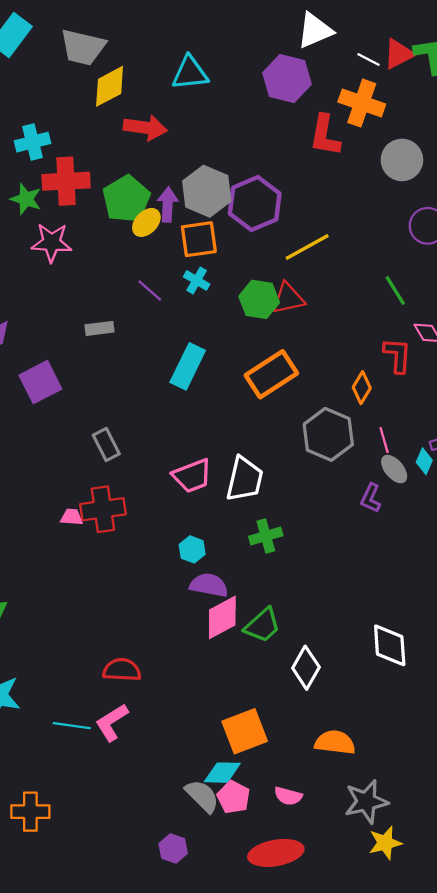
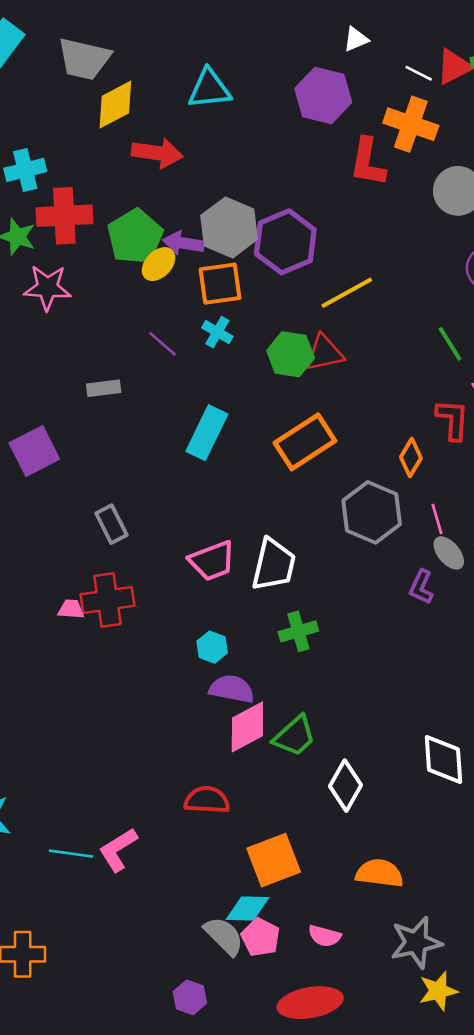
white triangle: (315, 31) -> (356, 39), size x0.6
purple arrow: (168, 205) -> (183, 243), turned -84
red semicircle: (122, 670) -> (207, 800), moved

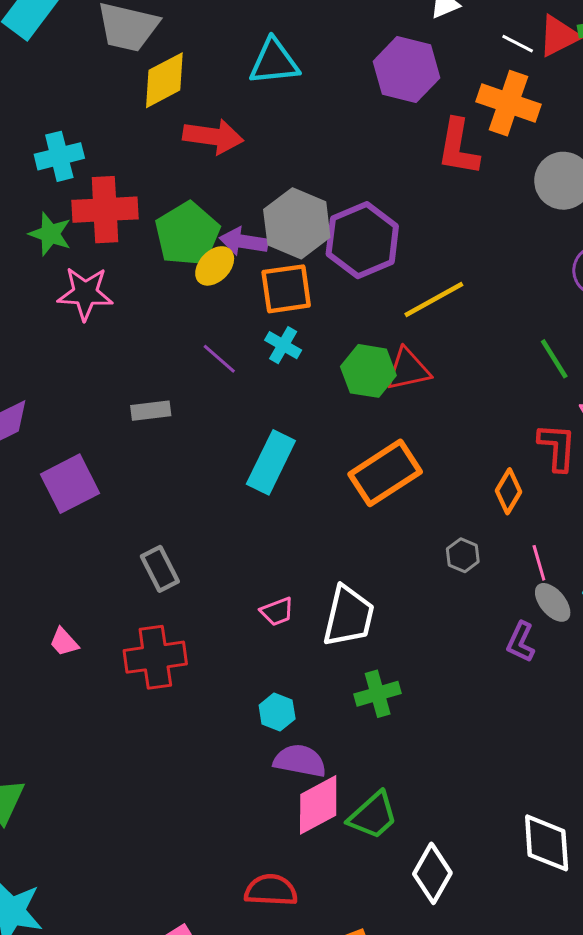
gray hexagon: (372, 512) -> (463, 555), size x0.5
pink trapezoid: (212, 561) -> (277, 612), size x0.6
pink trapezoid: (71, 609) -> (64, 642), moved, turned -136

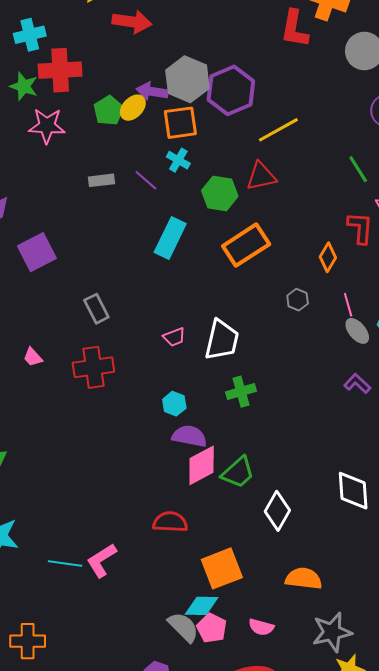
green pentagon: (187, 234) -> (109, 111), moved, size x0.7
purple line: (219, 359) -> (146, 180), moved
green hexagon: (368, 371) -> (220, 193), moved
gray rectangle: (151, 411) -> (102, 180), moved
purple L-shape: (521, 642) -> (357, 383), moved, turned 108

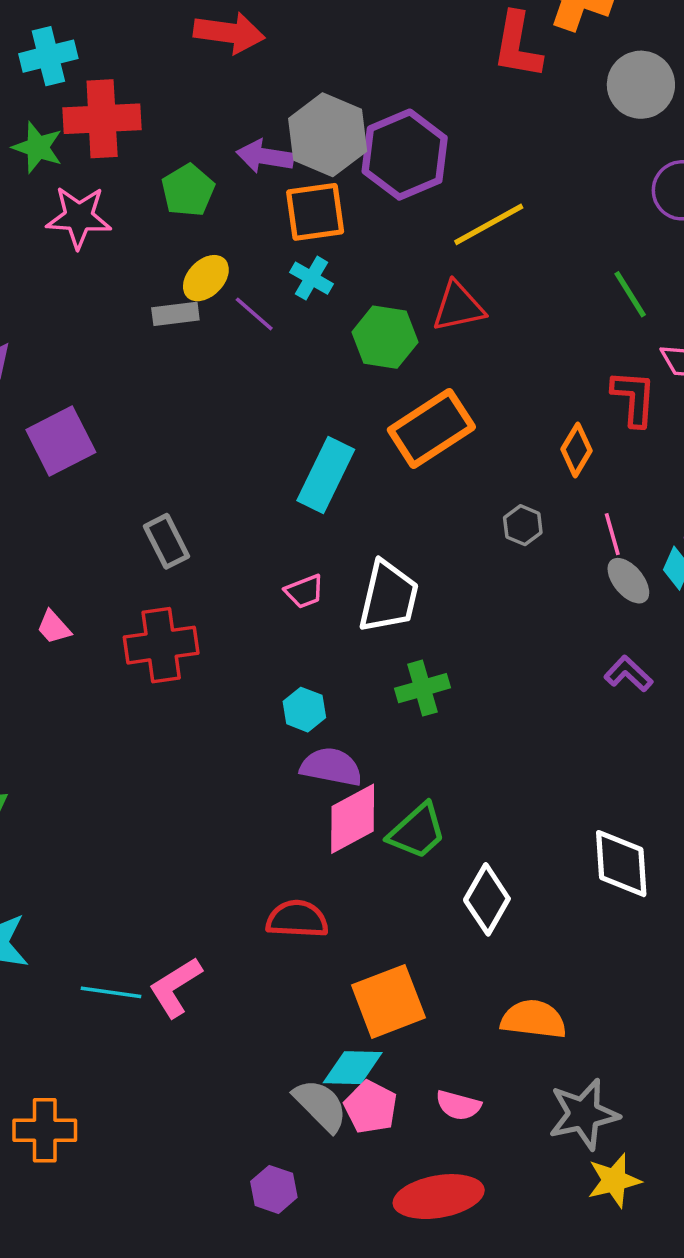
yellow ellipse: (133, 108) -> (206, 278), moved
cyan rectangle: (170, 238) -> (326, 475), moved

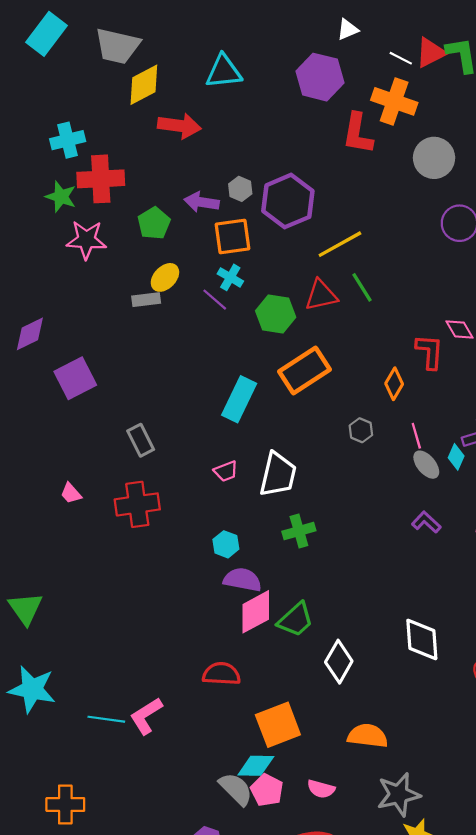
gray hexagon: (328, 135) -> (240, 189), size x0.5
green line: (630, 294) -> (362, 287), moved
purple line: (254, 314) -> (215, 300), moved

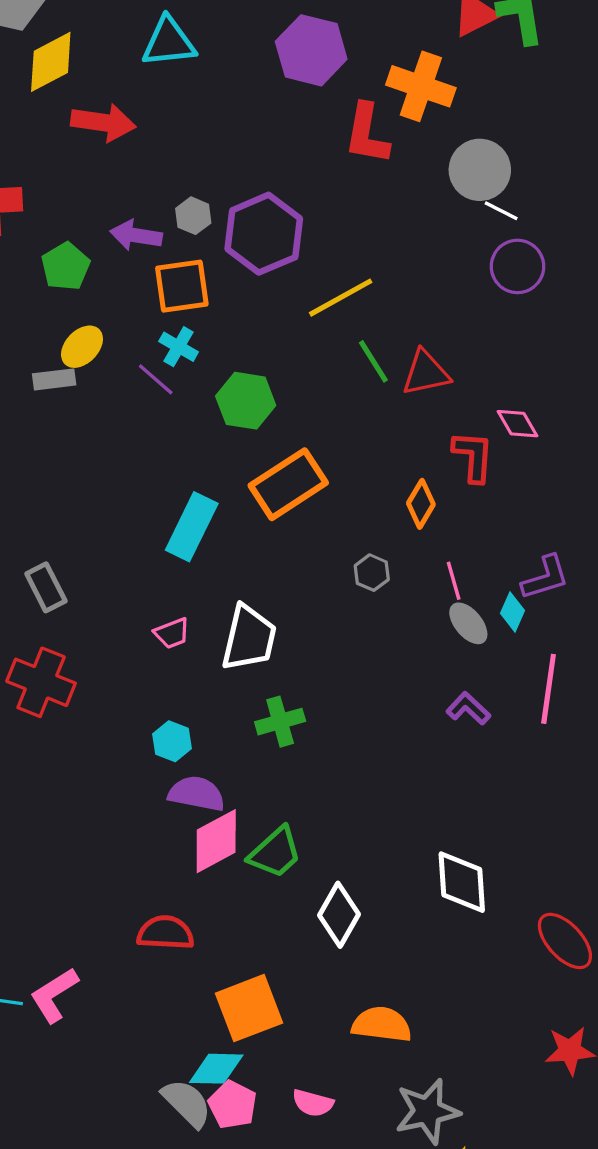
white line: (401, 58) -> (501, 211), moved
red triangle: (321, 295) -> (426, 373), moved
red cross: (137, 504) -> (41, 682), turned 30

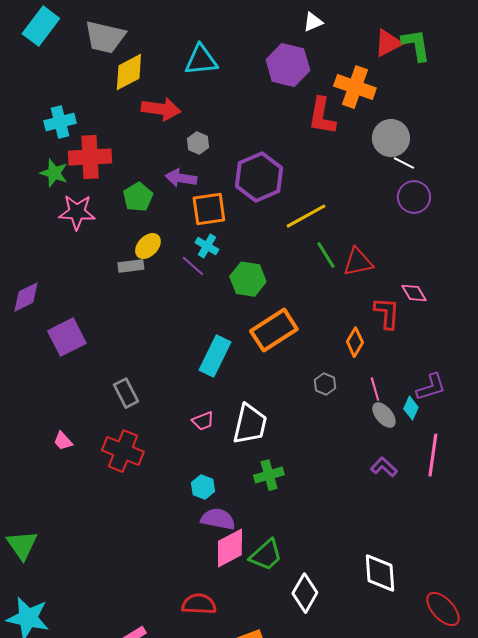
gray hexagon: (193, 216) -> (198, 143), moved

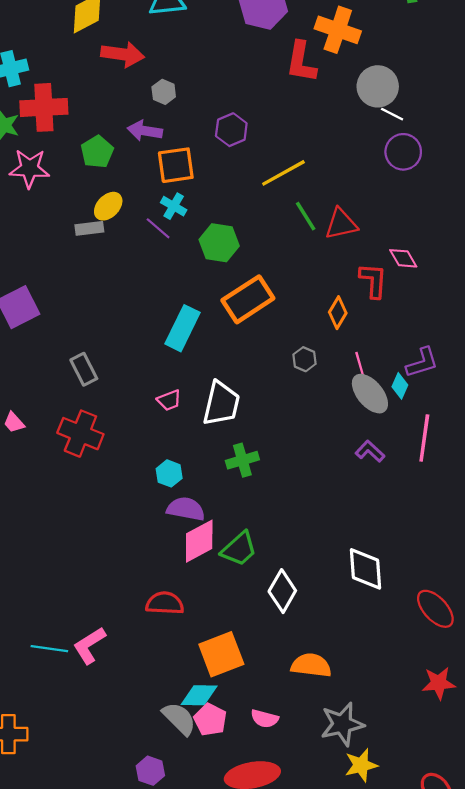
purple hexagon: (259, 177) -> (231, 130), size x0.6
gray ellipse: (384, 415) -> (370, 394), size x1.4

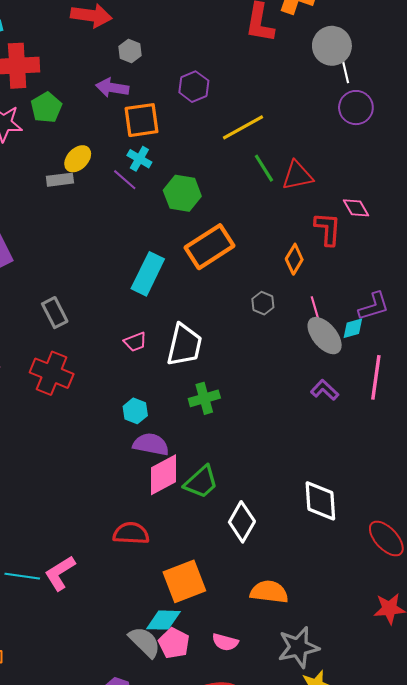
white line: (392, 114) -> (345, 72), turned 50
green pentagon: (97, 152) -> (46, 108), moved
cyan diamond: (400, 386) -> (353, 328), turned 50

